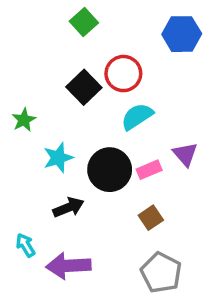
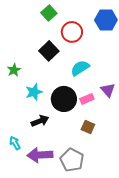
red circle: (123, 74) -> (72, 32), moved
brown square: (151, 218) -> (88, 127), turned -32
gray pentagon: (161, 273) -> (72, 160), moved

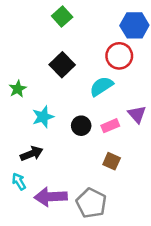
red circle: (72, 32) -> (119, 56), moved
black circle: (64, 99) -> (81, 126), size x0.6
black arrow: (40, 121) -> (32, 154), moved

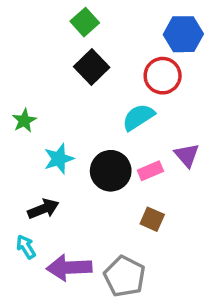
black square: (62, 65) -> (92, 67), moved
black circle: (81, 126) -> (111, 171), size x1.5

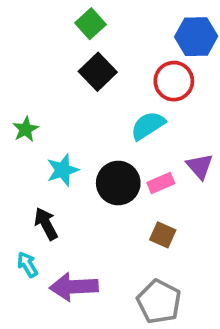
black arrow: (43, 209) -> (46, 224), turned -96
gray pentagon: (125, 276) -> (159, 302), moved

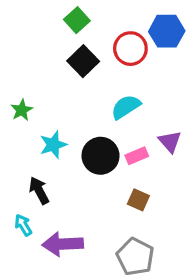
red circle: (174, 81) -> (130, 49), moved

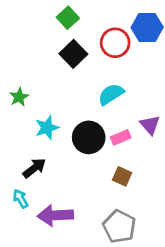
black arrow: (39, 190) -> (34, 168), turned 80

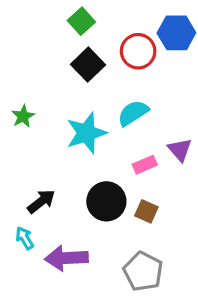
cyan star: (47, 128) -> (86, 133), moved, size x1.4
black circle: (89, 137) -> (106, 201), moved

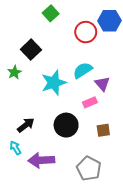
black square: (88, 65) -> (31, 50), moved
purple triangle: (180, 150) -> (102, 84), moved
brown square: (146, 211) -> (103, 130), moved, turned -32

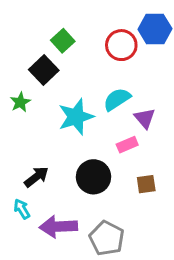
green square: (51, 13) -> (63, 41), moved
gray pentagon: (89, 168) -> (107, 238), moved

